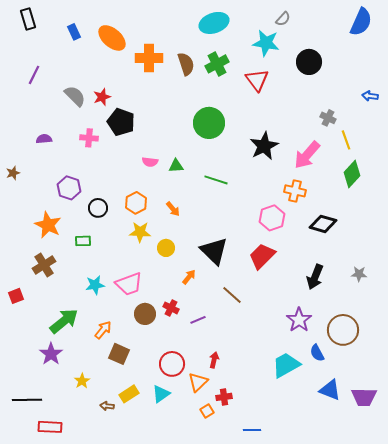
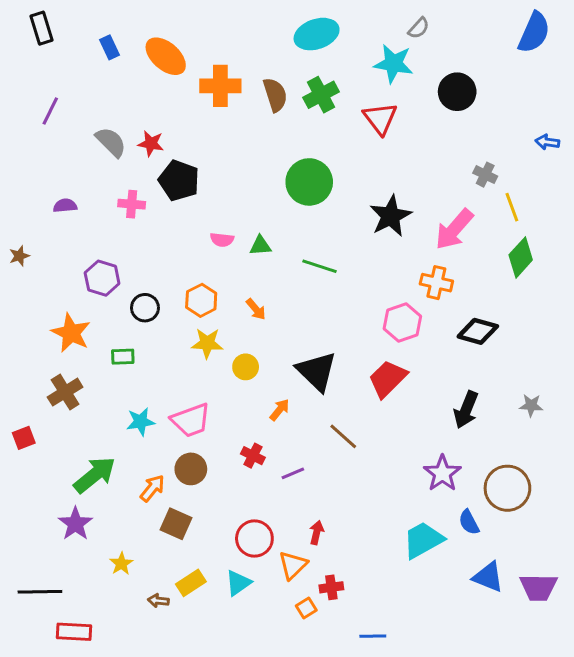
red star: (102, 97) -> (151, 144), turned 30
brown circle: (145, 314) -> (191, 469), moved

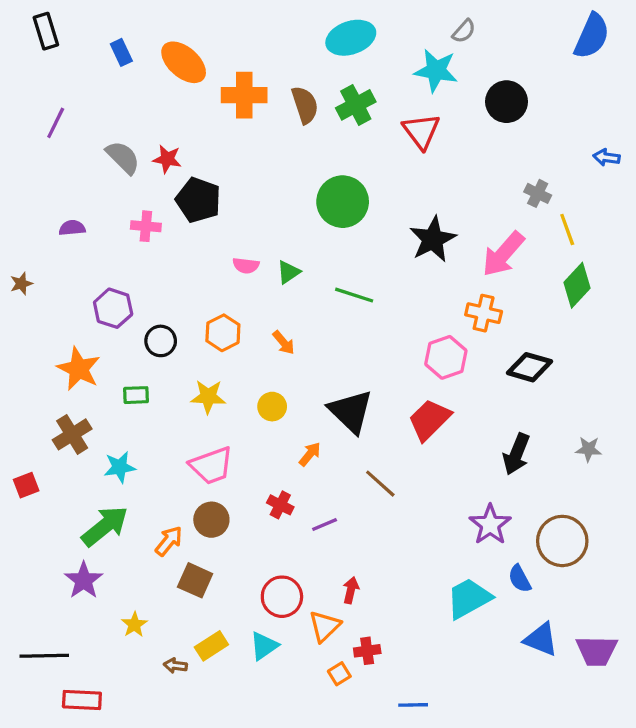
green triangle: (260, 246) -> (288, 272), turned -30
yellow star: (207, 343) -> (208, 397), moved
cyan star: (141, 422) -> (120, 467), moved

